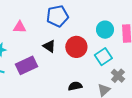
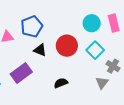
blue pentagon: (57, 16) -> (32, 26), moved
black semicircle: (75, 86) -> (61, 83), moved

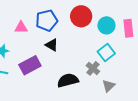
red circle: (67, 46) -> (81, 16), moved
gray cross: (113, 66) -> (93, 68), moved
black semicircle: (61, 83) -> (68, 80), size x1.5

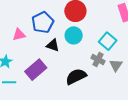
cyan circle: (106, 25) -> (74, 35), moved
gray triangle: (109, 86) -> (116, 65), moved

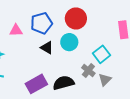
purple rectangle: (36, 70) -> (36, 84), moved

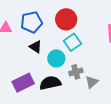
cyan circle: (69, 42) -> (56, 58), moved
cyan square: (102, 54) -> (72, 42), moved
gray cross: (88, 70) -> (76, 72), turned 32

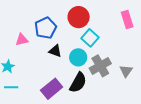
gray cross: (76, 72) -> (100, 66), size x1.5
gray triangle: (92, 82) -> (126, 71), moved
black semicircle: (50, 83) -> (78, 83), turned 145

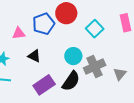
red circle: (79, 17) -> (66, 13), moved
cyan square: (90, 38) -> (95, 29), moved
black triangle: (55, 51) -> (34, 56), moved

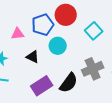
cyan circle: (73, 56) -> (58, 46), moved

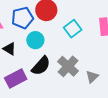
gray cross: (93, 69) -> (68, 66), turned -30
black semicircle: (69, 83) -> (41, 66), moved

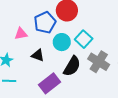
cyan square: (73, 29) -> (84, 39), moved

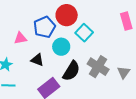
cyan square: (84, 39) -> (84, 33), moved

